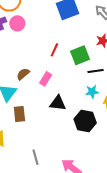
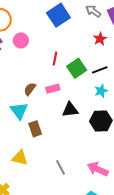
pink circle: (17, 23) -> (21, 40), moved
green square: (80, 55) -> (77, 68), moved
pink rectangle: (46, 79) -> (53, 89), turned 56

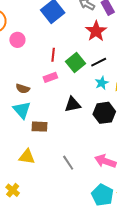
red star: (100, 39) -> (96, 31), size x1.5
brown semicircle: (30, 89) -> (23, 89), moved, turned -104
pink rectangle: (53, 89) -> (50, 77), moved
brown rectangle: (35, 129) -> (40, 127), turned -63

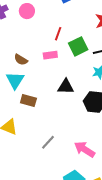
gray line: (68, 163) -> (48, 142), turned 63

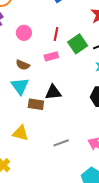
pink circle: (27, 11) -> (24, 33), moved
black triangle: (66, 87) -> (53, 92), moved
gray line: (48, 142) -> (61, 143), turned 35

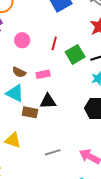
pink rectangle: (51, 56) -> (43, 74), moved
cyan triangle: (20, 86) -> (15, 93), turned -30

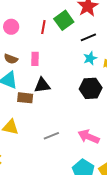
green square: (75, 54) -> (64, 20), moved
pink rectangle: (43, 74) -> (35, 59), turned -72

